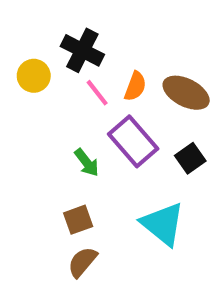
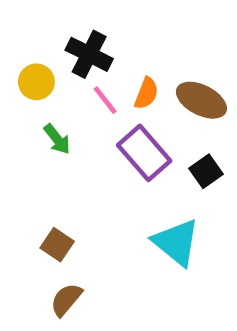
green arrow: (87, 163) -> (57, 139), moved
brown square: (78, 220) -> (57, 245), moved, turned -36
brown semicircle: (82, 262) -> (66, 300), moved

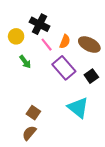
brown square: (57, 245) -> (33, 113), moved

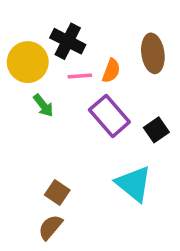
yellow circle: (16, 36) -> (28, 62), size x1.5
pink line: (47, 45) -> (80, 76), turned -56
brown ellipse: (89, 45) -> (153, 53), moved, turned 55

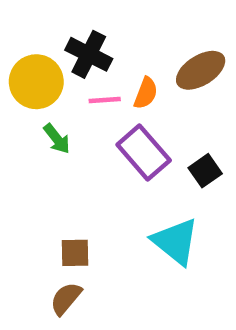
brown ellipse: (153, 53) -> (201, 70), turned 66
brown square: (57, 192) -> (75, 253), turned -35

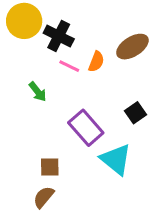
yellow circle: (36, 82) -> (24, 21), moved
pink line: (105, 100) -> (69, 66), turned 30
purple rectangle: (144, 152) -> (86, 128), moved

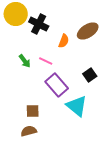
pink line: (69, 66) -> (46, 61), moved
brown semicircle: (44, 197) -> (29, 131), turned 35

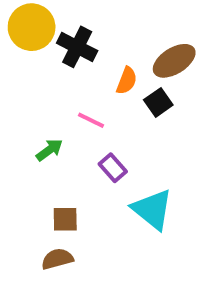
green arrow: (25, 61) -> (49, 150), moved, turned -88
black square: (90, 75) -> (158, 102), moved
purple rectangle: (57, 85) -> (113, 168), size x0.6

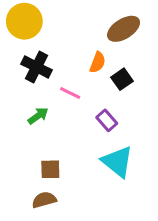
black cross: (77, 47) -> (37, 67), moved
brown ellipse: (174, 61) -> (124, 29), moved
purple rectangle: (113, 168) -> (107, 120), moved

